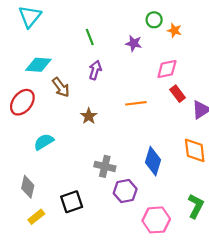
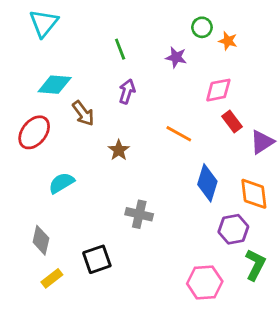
orange line: (136, 103) -> (179, 134), turned 36
blue diamond: (153, 161) -> (207, 183), moved
purple hexagon: (125, 191) -> (233, 229), moved

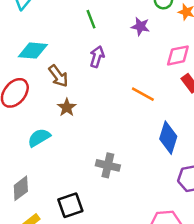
brown star: (119, 150) -> (67, 107), moved
gray diamond: (41, 240) -> (21, 188), turned 40

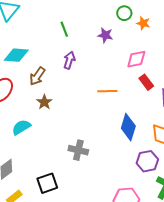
brown arrow: (58, 76) -> (37, 76), turned 72
orange line: (143, 94) -> (107, 91), turned -30

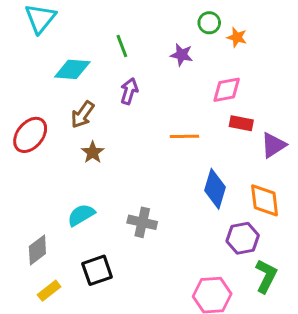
cyan diamond: (16, 55) -> (72, 69), moved
red rectangle: (146, 82) -> (241, 123), turned -42
cyan semicircle: (21, 127) -> (81, 215), moved

